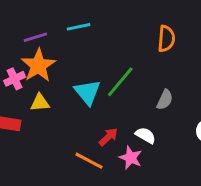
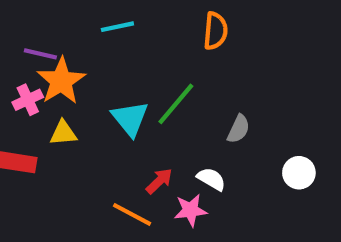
purple line: (35, 37) -> (40, 54), moved, turned 30
orange semicircle: (166, 39) -> (216, 31), moved
pink star: (131, 158) -> (190, 210), turned -30

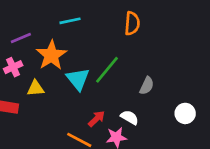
purple line: (40, 54) -> (21, 38), turned -36
orange star: (61, 81) -> (51, 55), moved

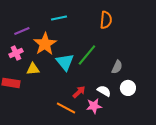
white circle: (185, 113) -> (128, 88), moved

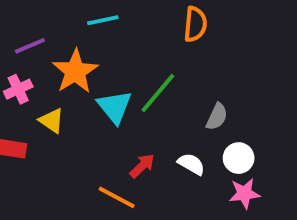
yellow triangle: (33, 69) -> (52, 121), turned 40
pink star: (94, 106) -> (244, 193), moved

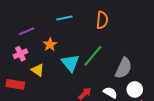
orange semicircle: (195, 24) -> (102, 20), moved
orange star: (75, 71) -> (50, 45), size x0.6
gray semicircle: (217, 117) -> (124, 68), size x1.5

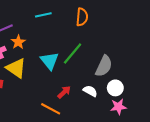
orange star: (50, 45) -> (18, 42), moved
yellow triangle: (38, 70) -> (16, 68), size x1.5

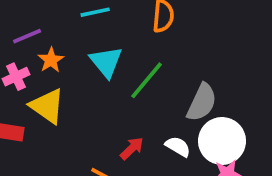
cyan triangle: (50, 61) -> (106, 62), moved
white circle: (115, 88) -> (222, 141), size x1.6

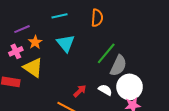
green line: (147, 80) -> (106, 53), moved

